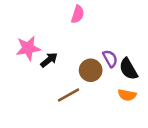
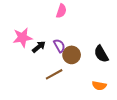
purple semicircle: (110, 59) -> (59, 46), moved
orange semicircle: (127, 95) -> (99, 86), moved

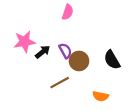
orange semicircle: (99, 86) -> (101, 96), moved

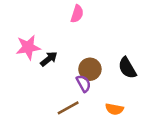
purple semicircle: (65, 51) -> (84, 83), moved
brown line: (60, 83) -> (68, 108), moved

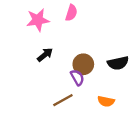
pink star: (28, 47) -> (38, 20), moved
black semicircle: (127, 68) -> (118, 63), turned -72

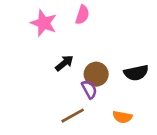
pink star: (38, 20) -> (44, 23), turned 30
black arrow: (45, 55) -> (64, 63), moved

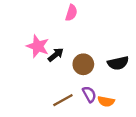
pink star: (44, 23) -> (38, 46), moved
purple semicircle: (89, 89) -> (89, 94), moved

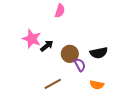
purple semicircle: (89, 94) -> (80, 65), moved
orange semicircle: (106, 101) -> (97, 85), moved

